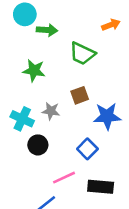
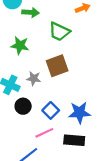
brown square: (80, 95) -> (57, 66), size x1.5
blue star: (107, 116) -> (79, 113), moved
blue square: (87, 149) -> (51, 110), moved

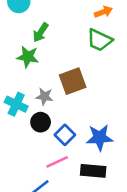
green arrow: (30, 12) -> (41, 32), moved, turned 119
green trapezoid: (59, 32) -> (100, 40), moved
black circle: (23, 106) -> (41, 122), moved

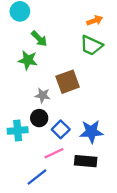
green arrow: (41, 32) -> (39, 39), turned -78
cyan cross: (16, 104) -> (18, 131), moved, turned -30

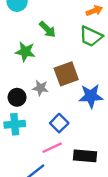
green arrow: (39, 39) -> (47, 29), moved
black circle: (39, 118) -> (17, 97), moved
blue star: (91, 132) -> (91, 96), moved

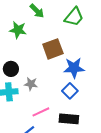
green trapezoid: (91, 36) -> (74, 17), turned -75
gray star: (40, 88) -> (31, 84), moved
blue square: (59, 123) -> (70, 91), moved

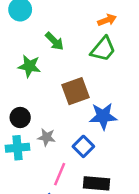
blue square: (70, 91) -> (83, 146), moved
pink line: (41, 112) -> (60, 174), turned -42

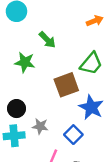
green trapezoid: (103, 49) -> (91, 63), moved
blue star: (103, 116) -> (91, 107), turned 30

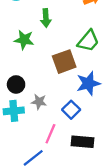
green arrow: (47, 40) -> (46, 18), turned 42
blue star: (91, 107) -> (88, 83), turned 30

